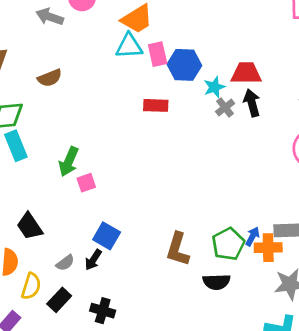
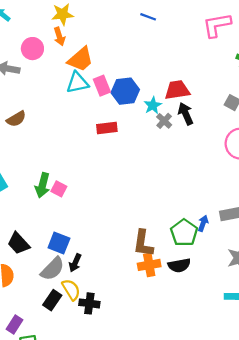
pink square: (86, 183) -> (59, 189), moved, turned -35
blue square: (107, 236) -> (59, 243), moved
orange cross: (268, 248) -> (149, 265), moved
gray semicircle: (65, 263) -> (52, 269), size x1.6
yellow semicircle: (31, 286) -> (71, 290), moved, turned -40

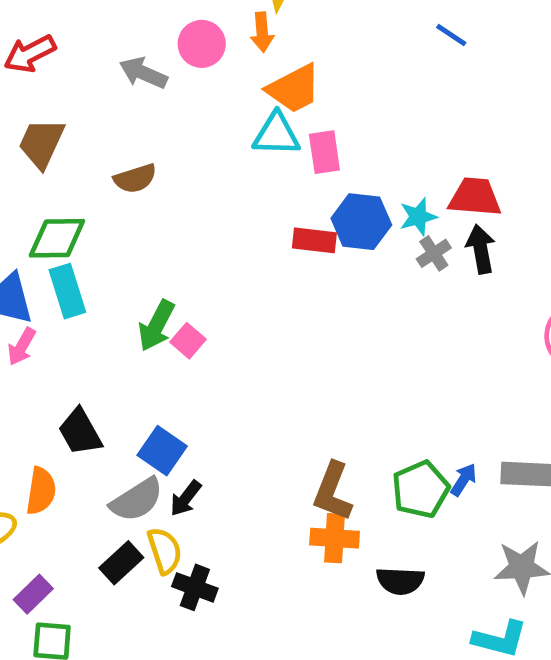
blue hexagon: (125, 91) -> (361, 222), moved
black semicircle: (179, 265) -> (400, 581), moved

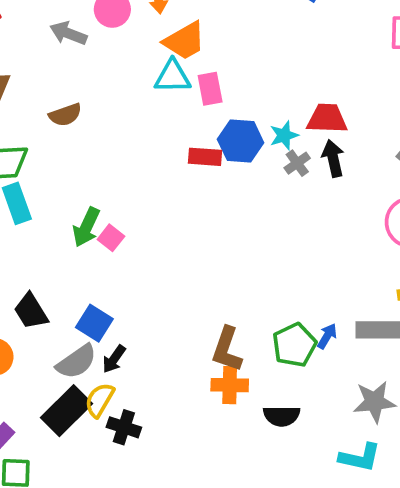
yellow semicircle: (165, 551) -> (99, 400), turned -129
black rectangle: (121, 563) -> (66, 411), size x1.5

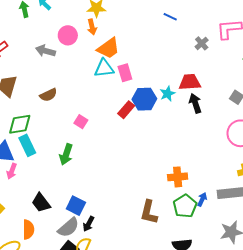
red rectangle: (205, 157) -> (126, 110), turned -48
gray cross: (297, 163) -> (202, 43), moved
pink square: (111, 238) -> (81, 122), moved
orange cross: (230, 385) -> (178, 177), moved

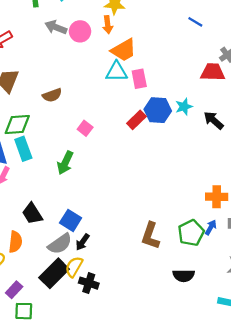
gray arrow: (45, 51) -> (56, 27), moved
red trapezoid: (190, 82) -> (213, 72), moved
black arrow: (195, 103) -> (214, 120), turned -36
orange cross: (178, 177) -> (217, 197), moved

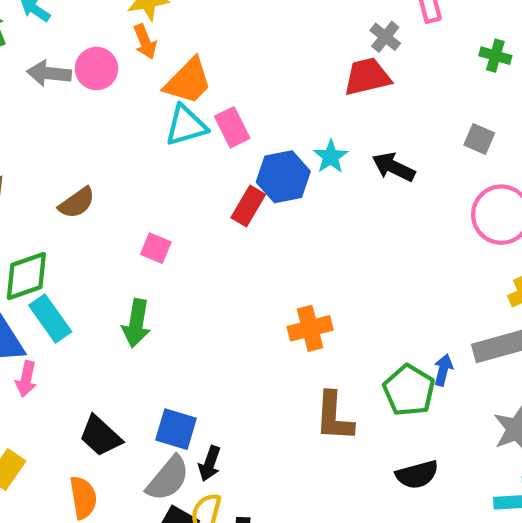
orange cross: (217, 197) -> (310, 328), moved

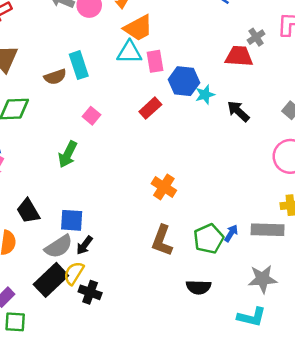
blue hexagon: (283, 177) -> (184, 81), moved
cyan rectangle: (50, 318) -> (79, 65), moved
orange cross: (310, 328) -> (164, 187), turned 30
blue square: (176, 429) -> (72, 220), turned -30

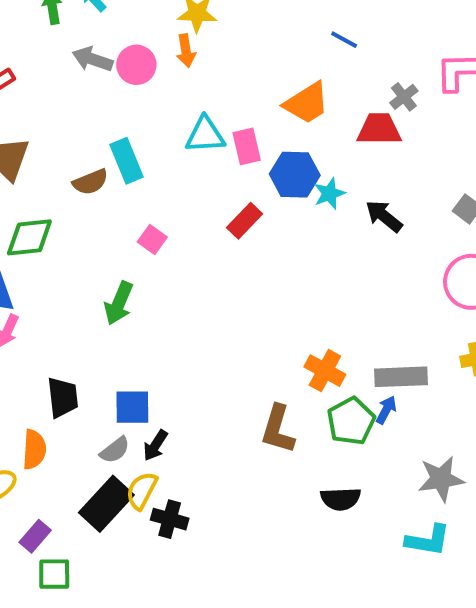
orange trapezoid: (138, 28) -> (307, 103), moved
orange cross: (164, 187) -> (325, 371), moved
black trapezoid: (28, 211) -> (63, 397), turned -152
gray rectangle: (268, 230) -> (401, 377), moved
gray semicircle: (59, 246) -> (115, 450), size x0.7

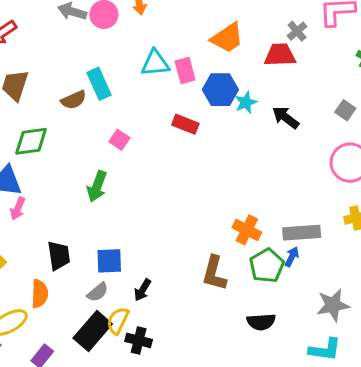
red rectangle: (244, 221) -> (185, 124), turned 70
black arrow: (155, 445) -> (143, 290), moved

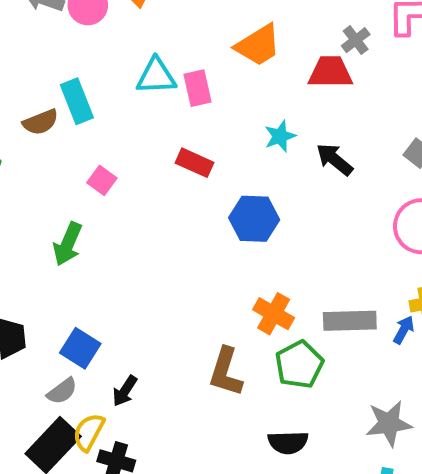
blue hexagon: (220, 90) -> (254, 219), moved
blue arrow: (292, 257) -> (404, 330), moved
blue square: (109, 261) -> (80, 348), turned 32

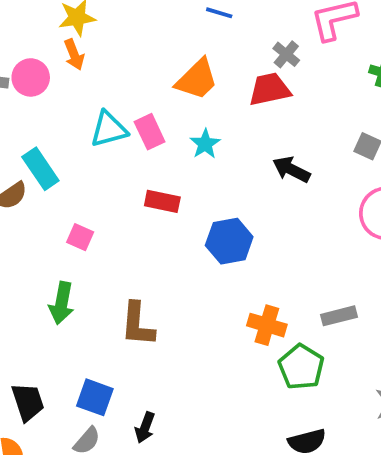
cyan star: (280, 136) -> (205, 144), moved
gray rectangle: (350, 321) -> (339, 316), size x0.7
brown L-shape: (226, 372) -> (138, 324), moved

